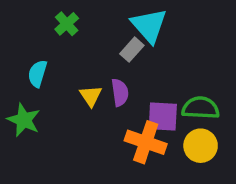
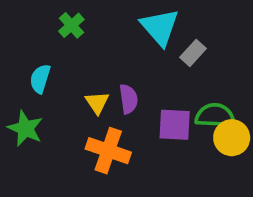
gray rectangle: (132, 50) -> (193, 53), moved
orange cross: (146, 142) -> (108, 151), moved
yellow circle: (201, 146) -> (232, 138), moved

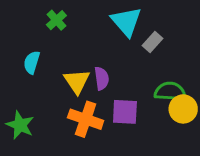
yellow triangle: (97, 103) -> (77, 81), size x1.4
purple square: (175, 125) -> (125, 112), moved
green star: (25, 128) -> (20, 125), moved

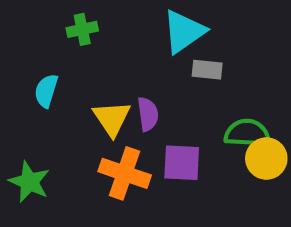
green cross: (56, 20) -> (82, 29), turned 30
cyan triangle: (126, 22) -> (184, 32), turned 36
gray rectangle: (153, 42) -> (207, 70), moved, turned 54

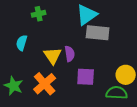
gray rectangle: (207, 70) -> (98, 33), size x1.6
green semicircle: (247, 133) -> (117, 93), moved
orange cross: (125, 173) -> (45, 84), moved, turned 30

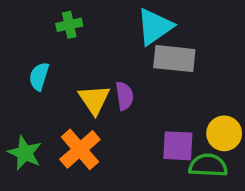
purple square: (86, 77) -> (178, 146), moved

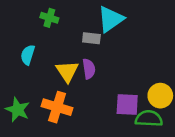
green cross: (69, 25) -> (49, 18), turned 30
gray rectangle: (174, 59) -> (91, 38), moved, size x0.6
orange cross: (80, 149) -> (57, 107), turned -32

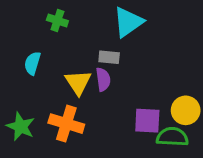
gray rectangle: (91, 38) -> (109, 57), moved

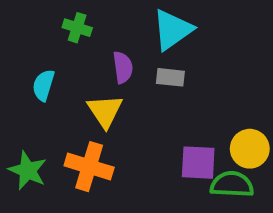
gray rectangle: (109, 57) -> (170, 77), moved
purple semicircle: (103, 79) -> (123, 67), moved

